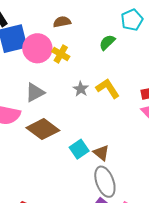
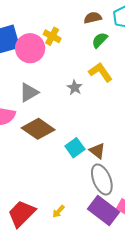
brown semicircle: (62, 22) -> (93, 18), moved
yellow cross: (61, 54) -> (52, 36), moved
yellow L-shape: (108, 88) -> (100, 72), moved

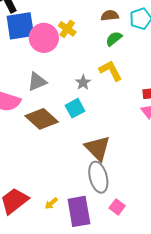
cyan square: (75, 148) -> (75, 108), moved
brown triangle: (97, 151) -> (97, 148), size x1.6
purple rectangle: (104, 210) -> (79, 211), moved, turned 36

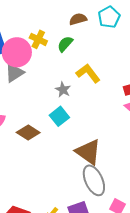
green semicircle: (114, 39) -> (65, 44), moved
gray triangle: (37, 82) -> (14, 73), moved
brown diamond: (42, 119) -> (28, 132), size x0.7

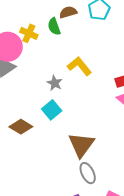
green semicircle: (65, 44) -> (54, 26), moved, turned -60
brown triangle: (88, 152) -> (81, 145), turned 32
gray ellipse: (94, 180) -> (88, 173), size x0.7

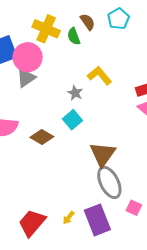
brown semicircle: (68, 12) -> (88, 22), turned 72
yellow cross: (29, 33) -> (46, 29), moved, size x1.5
gray ellipse: (88, 173) -> (109, 182), size x1.5

